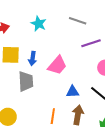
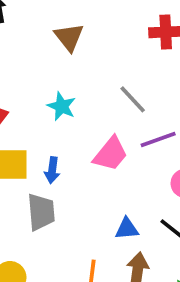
gray line: (78, 21) -> (133, 99), turned 30
pink trapezoid: (57, 65) -> (111, 154), moved

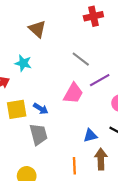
cyan star: (62, 106) -> (23, 63), moved
blue arrow: (52, 170) -> (41, 109), turned -56

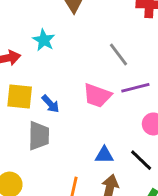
pink trapezoid: (73, 93) -> (97, 96), turned 65

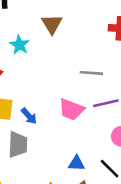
cyan star: (44, 40) -> (19, 45), moved
gray line: (119, 55) -> (91, 73), turned -50

